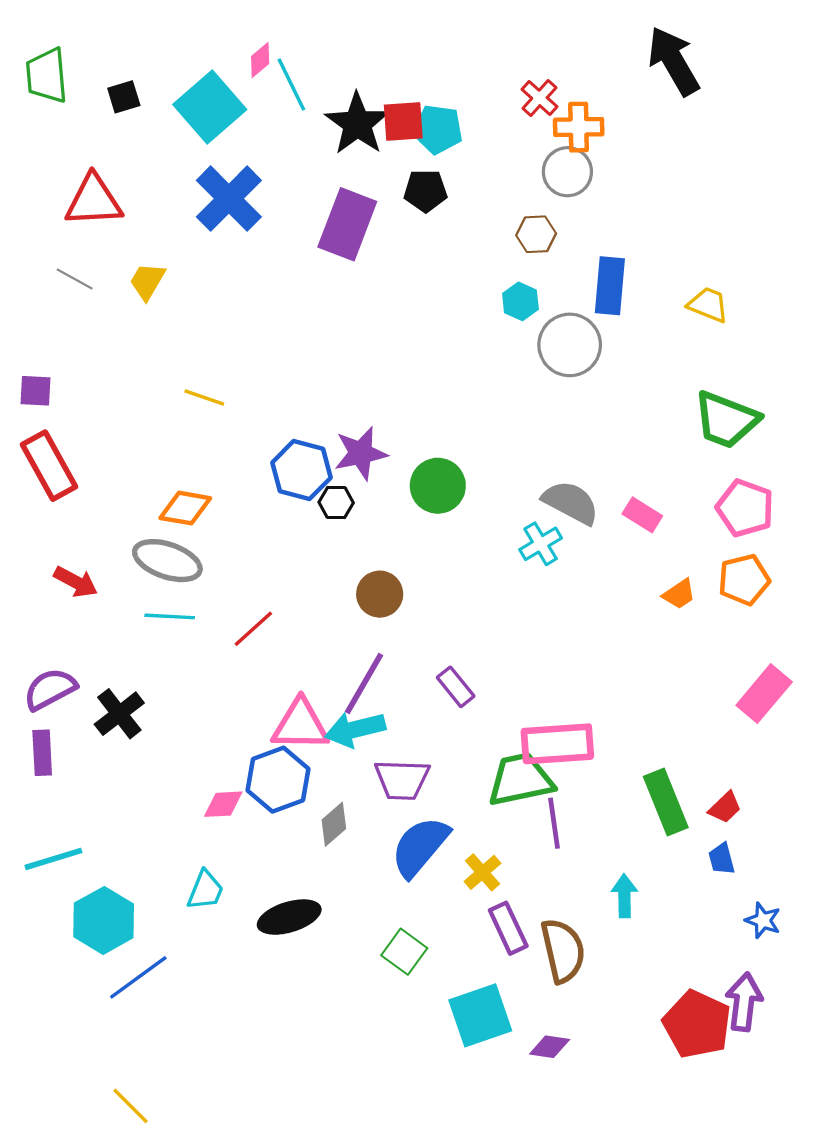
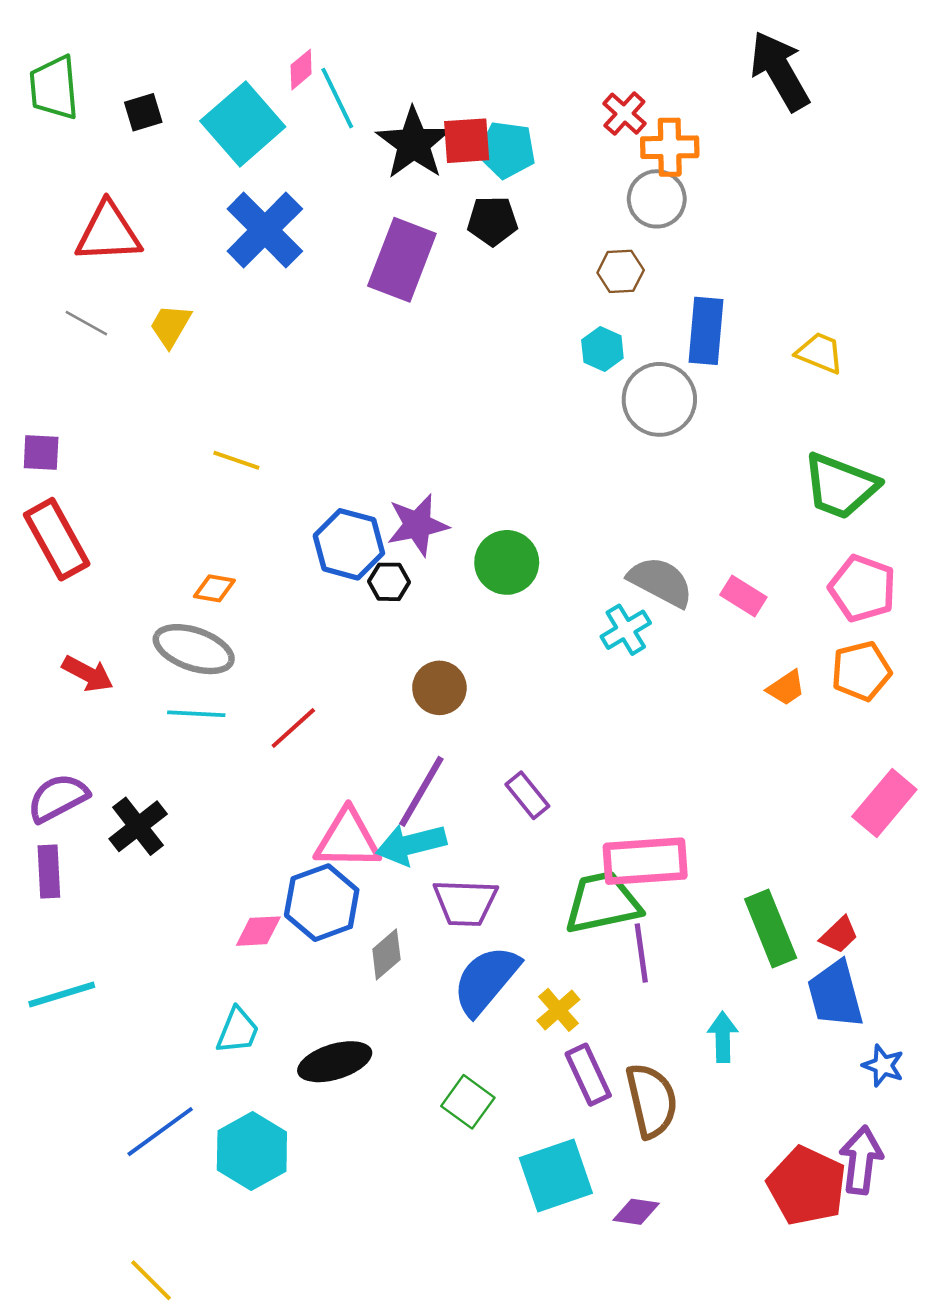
orange diamond: (185, 508) -> (214, 588), size x0.7
blue trapezoid: (722, 859) -> (835, 994), size x1.8
cyan hexagon: (104, 920) -> (252, 1151), moved

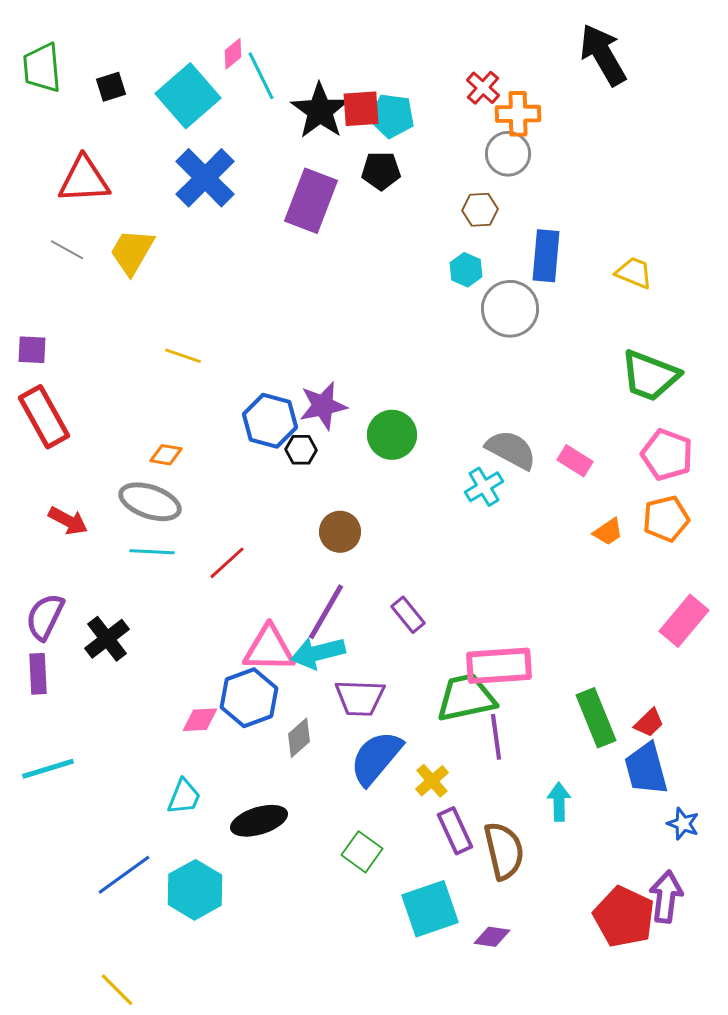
yellow trapezoid: (170, 326) -> (132, 252), size x1.4
purple semicircle: (58, 798) -> (45, 617), turned -36

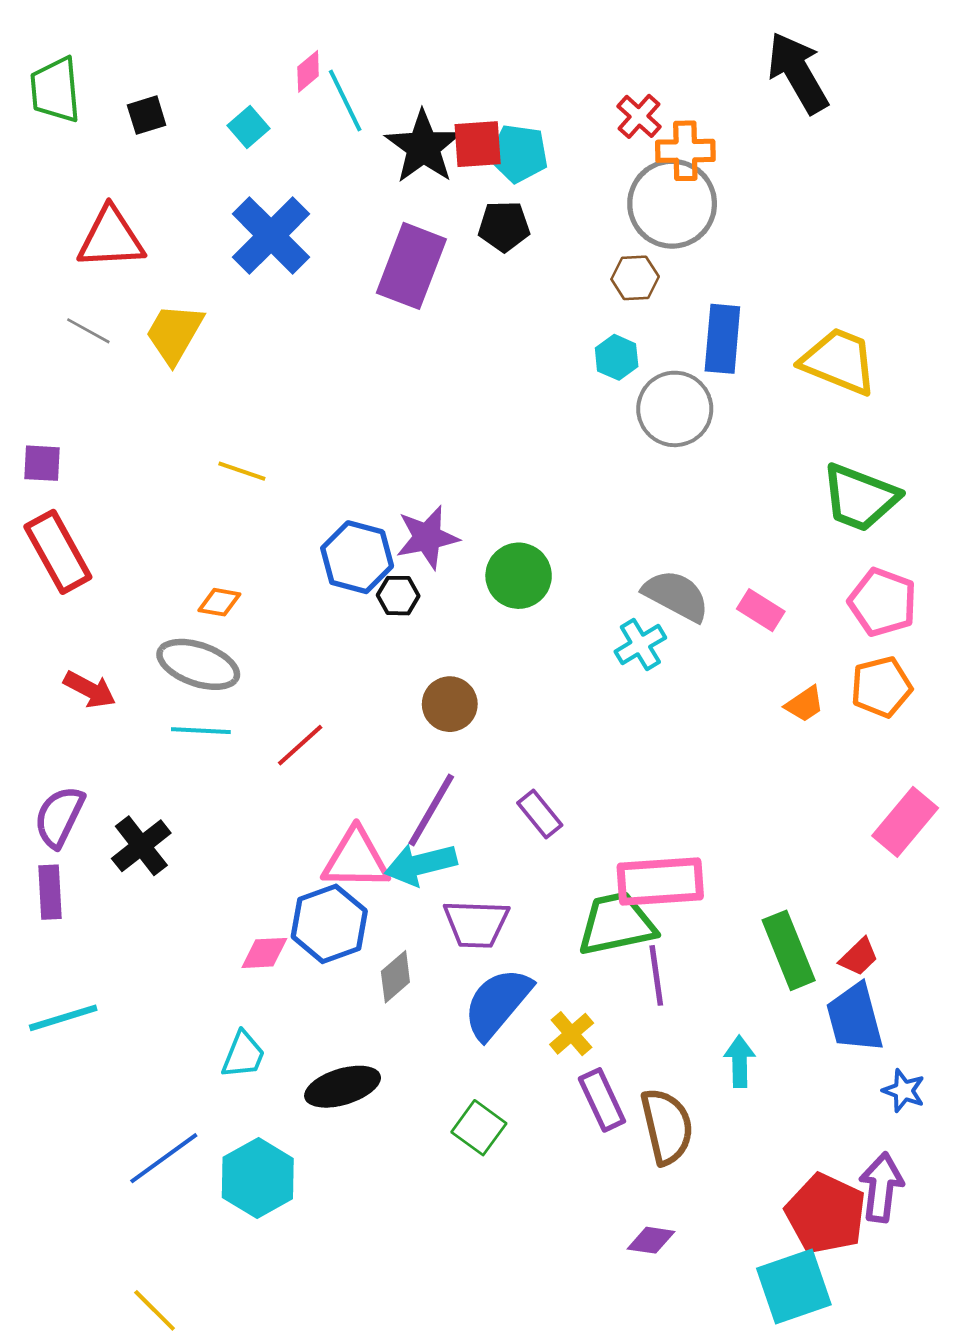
cyan square: (188, 96) -> (249, 127), size x0.5
gray circle: (508, 154) -> (672, 204), size x1.5
yellow trapezoid: (634, 273) -> (839, 361), size x1.6
cyan square: (430, 909) -> (794, 1287), moved

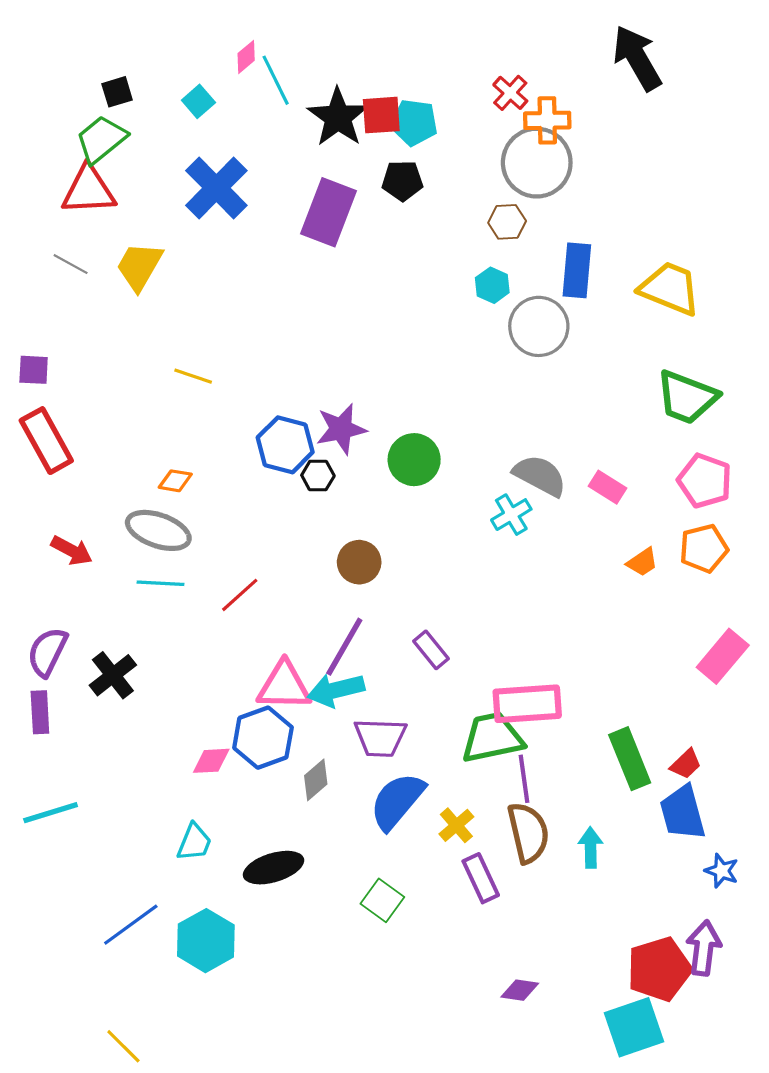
green trapezoid: (55, 90) -> (101, 139), moved, turned 56
brown semicircle: (667, 1126) -> (528, 833), moved
red pentagon: (826, 1214) -> (659, 969), turned 30

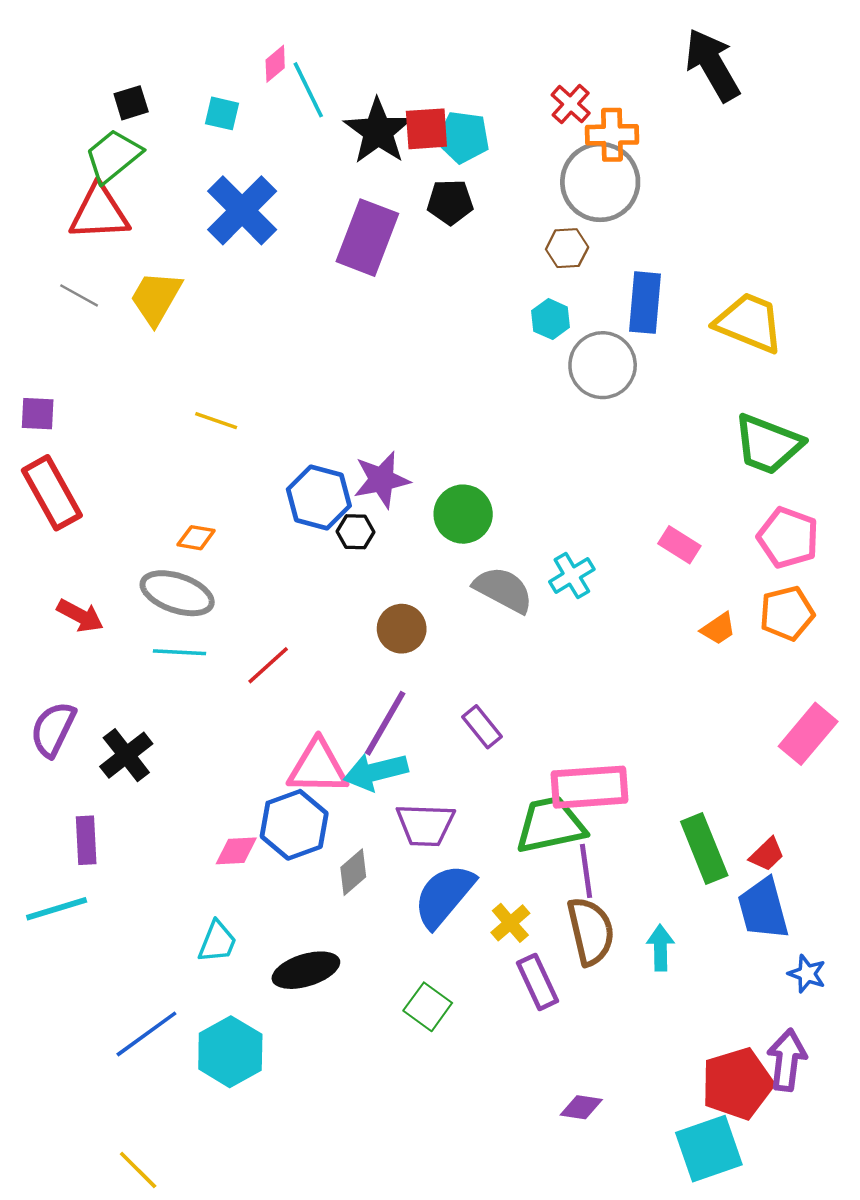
cyan square: (198, 101) -> (222, 113), turned -36
gray semicircle: (540, 475) -> (503, 590), moved
purple rectangle: (40, 712) -> (86, 840), moved

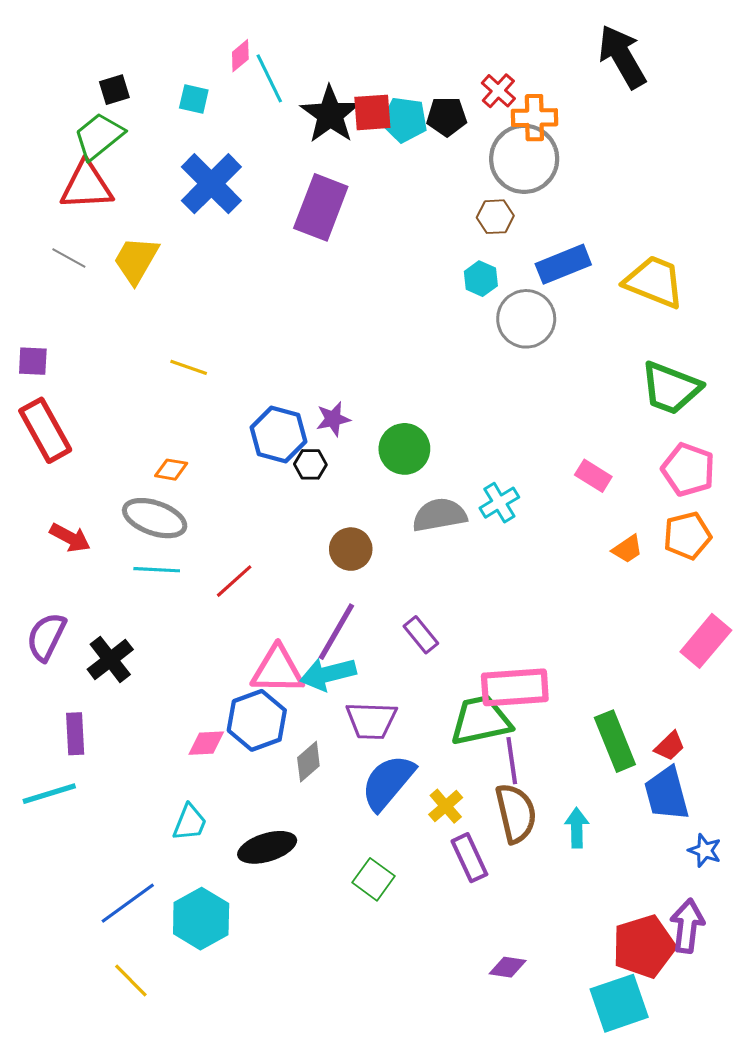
black pentagon: (450, 202) -> (447, 117), moved
blue rectangle: (645, 303) -> (563, 264), turned 63
purple star: (382, 480) -> (333, 419), size x0.7
gray semicircle: (503, 590) -> (439, 515), turned -38
yellow line: (138, 1170) -> (131, 981), moved

